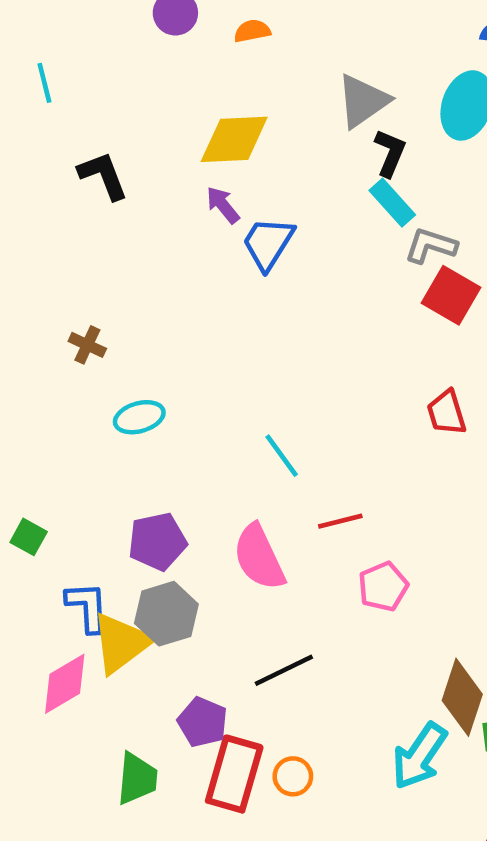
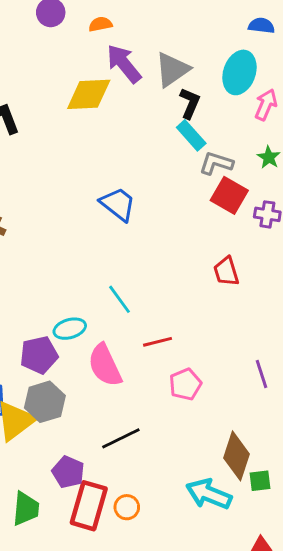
purple arrow: (223, 205) -> (124, 64), moved, size x1.6
blue trapezoid: (268, 243) -> (118, 204), moved, turned 96
cyan ellipse: (139, 417) -> (70, 329), moved
cyan arrow: (419, 756) -> (209, 494), turned 78

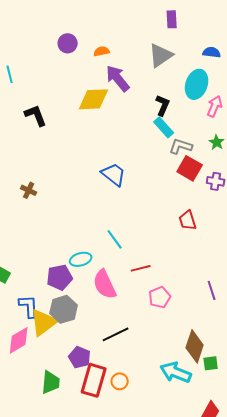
gray triangle: (172, 70) -> (161, 55), moved

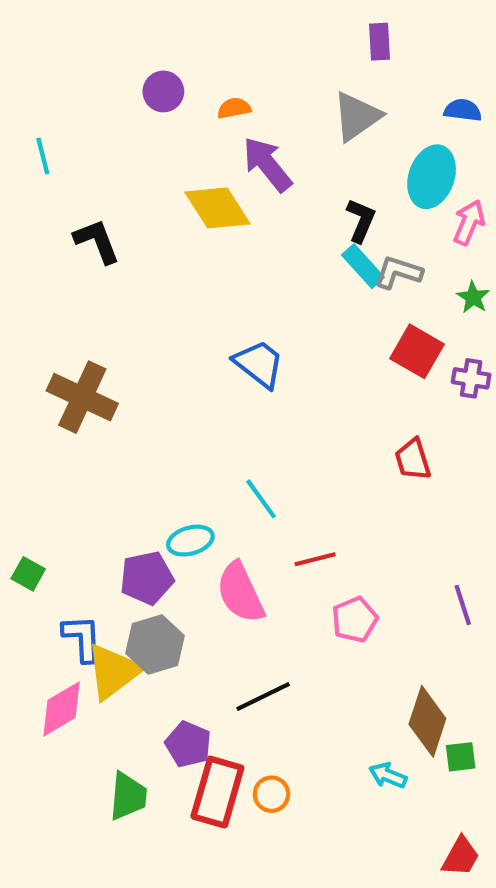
yellow diamond: (94, 99) -> (217, 208), turned 60
gray L-shape: (181, 146) -> (398, 272), moved
brown cross: (29, 190) -> (82, 397), size x2.0
cyan arrow: (176, 372) -> (388, 775), size x0.6

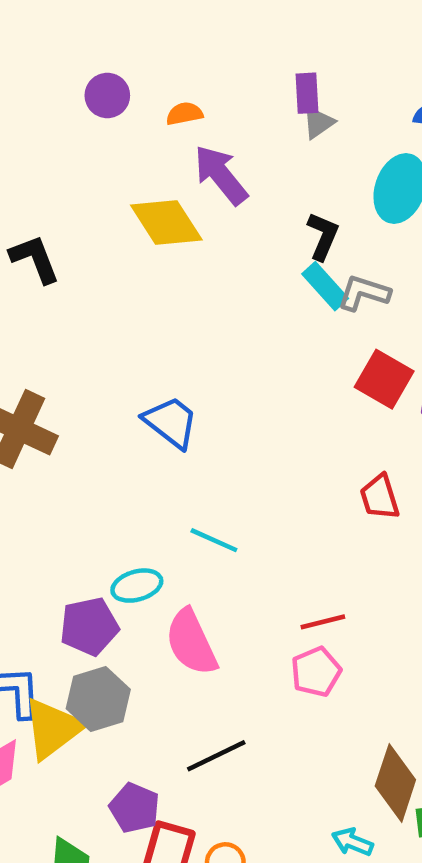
purple rectangle: (380, 42) -> (307, 93), moved
gray triangle: (357, 116) -> (318, 123), size x0.6
blue trapezoid: (259, 364) -> (171, 422), moved
cyan line: (261, 499) -> (214, 540), turned -30
red line: (315, 559) -> (323, 622), moved

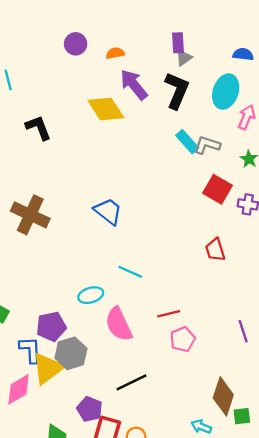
black L-shape: (323, 236) -> (177, 90), moved, size x1.5
red line: (323, 622) -> (169, 314), moved
purple pentagon: (89, 626) -> (51, 327), moved

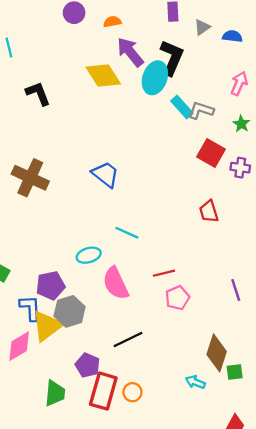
blue semicircle: (243, 54) -> (232, 36), moved
gray triangle: (184, 58) -> (202, 27), moved
cyan ellipse: (226, 92) -> (155, 78), moved

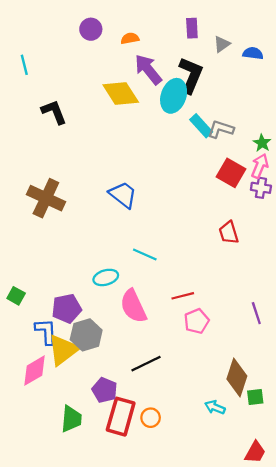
pink arrow: (239, 83) -> (260, 166), moved

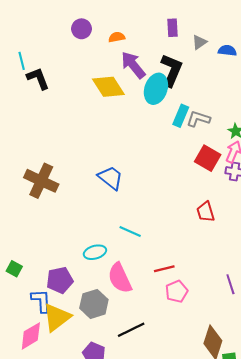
black L-shape: (54, 112) -> (38, 78), moved
cyan rectangle: (201, 126) -> (181, 116), turned 65
gray hexagon: (86, 335) -> (94, 304), moved

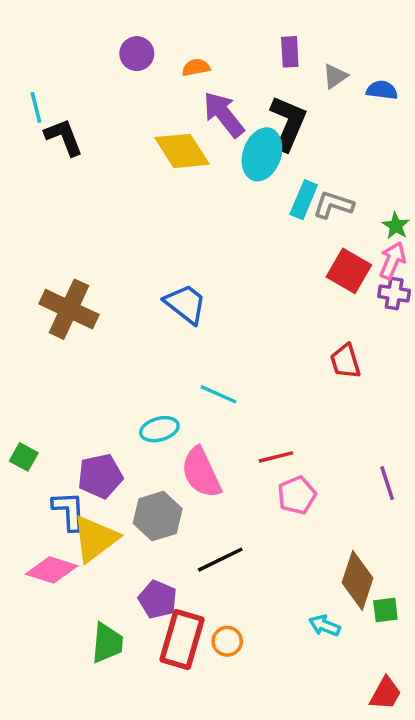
pink diamond: (31, 336) -> (52, 570), turned 48

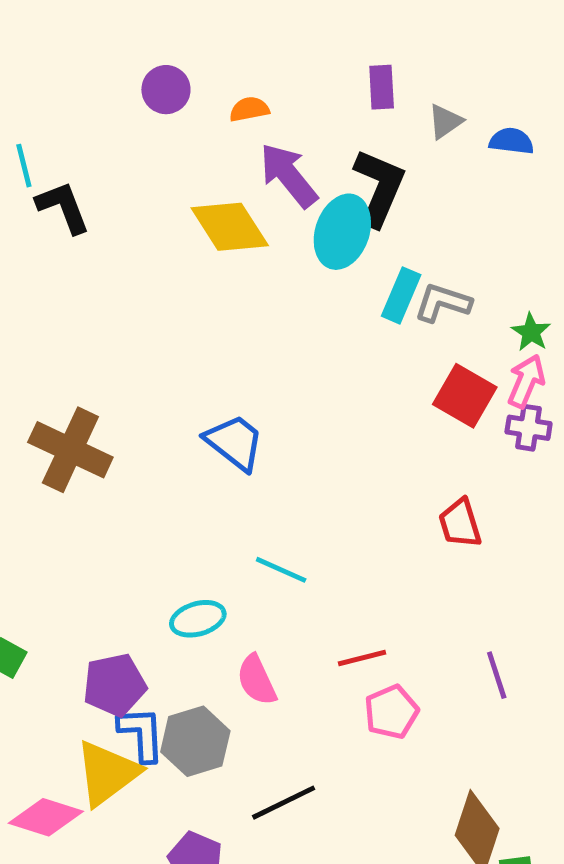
pink semicircle: (201, 473) -> (257, 680), size x0.7
purple line: (387, 483) -> (497, 675), moved
blue L-shape: (69, 511) -> (141, 734), moved

